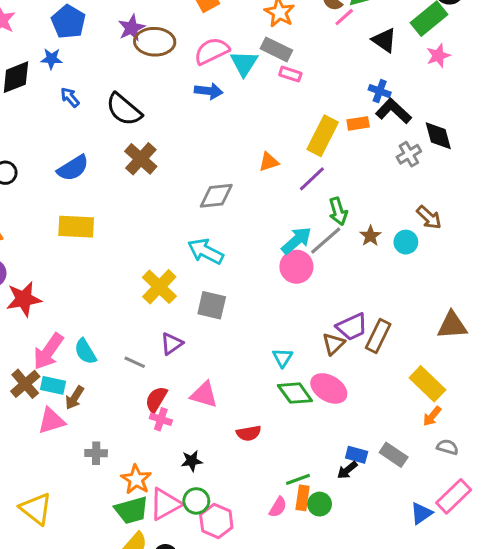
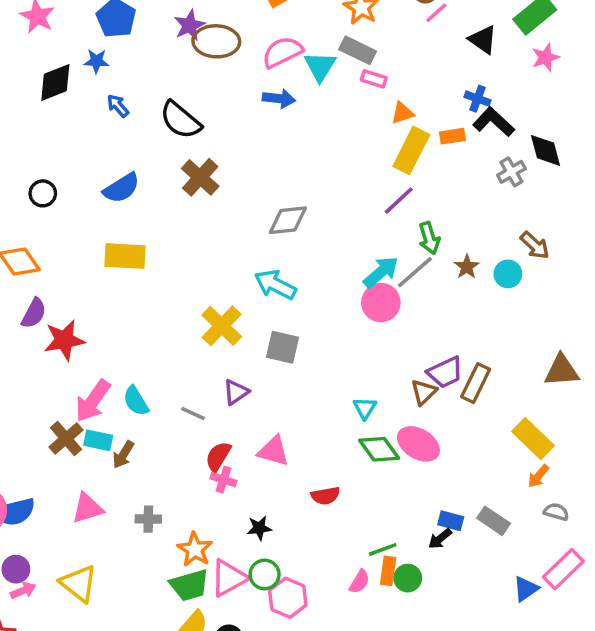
orange triangle: (269, 162) -> (402, 113), moved
pink triangle: (51, 421) -> (87, 508), moved

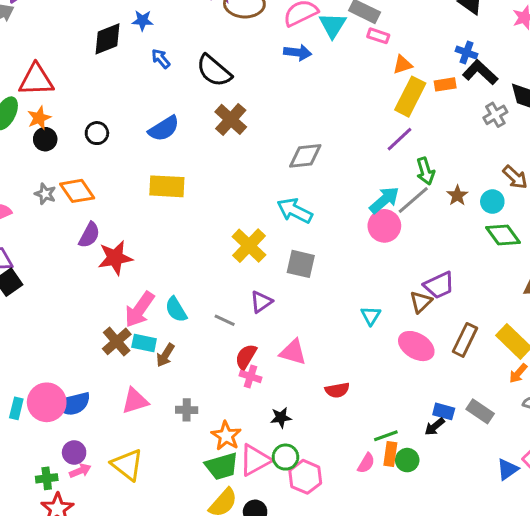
brown rectangle: (476, 383) -> (465, 340), moved
green diamond: (379, 449) -> (503, 235), moved

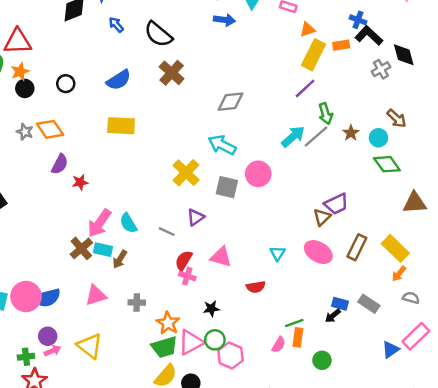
pink circle: (384, 226) -> (258, 174), moved
red star: (115, 258) -> (80, 182), size x0.6
cyan triangle: (371, 316) -> (277, 253), moved
green circle: (407, 460) -> (322, 360), moved

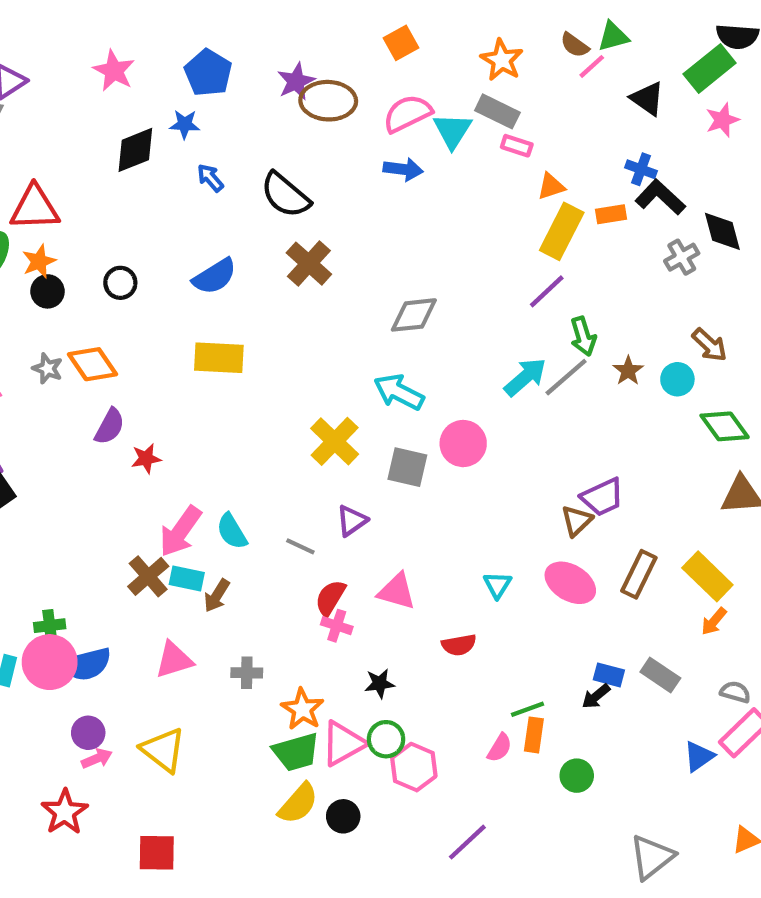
green diamond: (387, 164) -> (725, 426), moved
gray semicircle: (411, 298) -> (735, 692), moved
green cross: (26, 357) -> (50, 626), moved

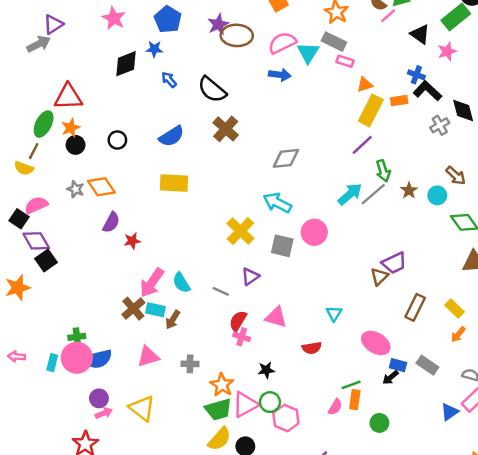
pink star: (722, 120) -> (447, 51), moved
yellow rectangle: (707, 576) -> (454, 309), size x0.7
pink ellipse: (570, 583) -> (376, 343), moved

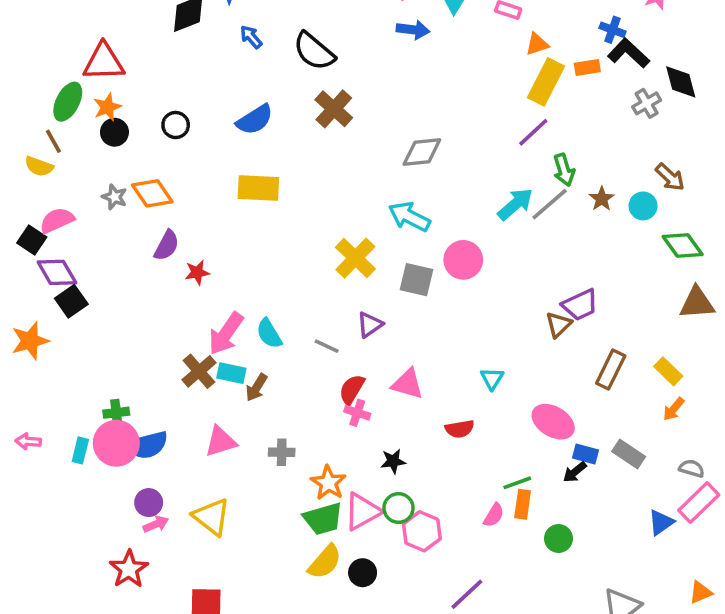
brown line: (34, 151) -> (53, 141), turned -56

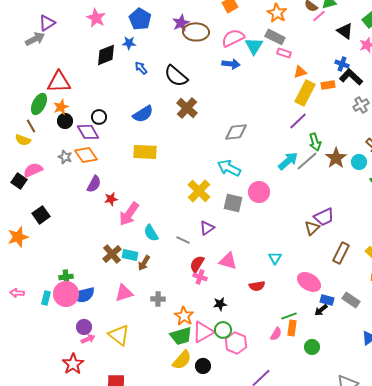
brown star: (602, 199) -> (336, 158), size x1.5
purple diamond: (57, 272) -> (88, 132), moved
pink arrow: (226, 334) -> (129, 214), moved

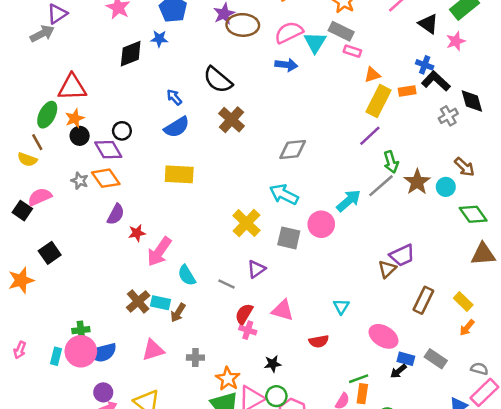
blue arrow: (141, 68) -> (174, 97), moved
cyan arrow: (288, 161) -> (349, 201), moved
pink arrow: (17, 293) -> (20, 350), turned -72

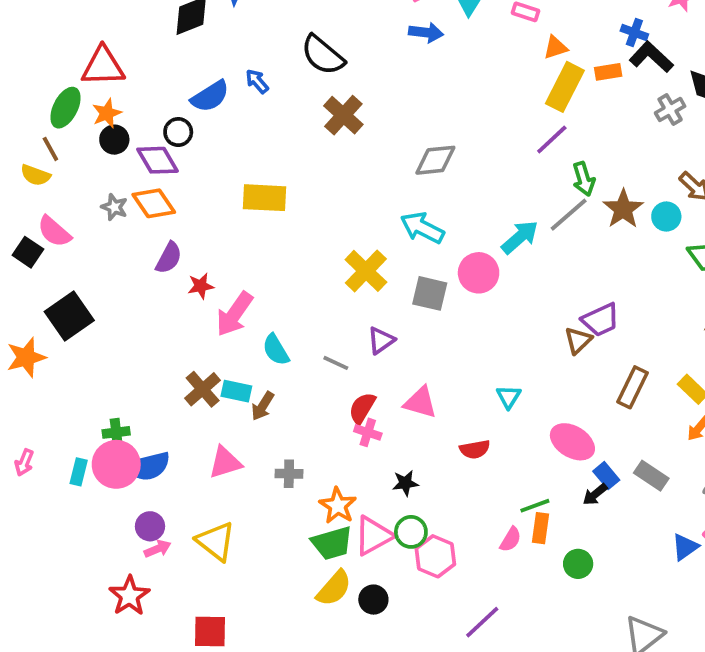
blue semicircle: (177, 127) -> (210, 96), moved
pink semicircle: (40, 197) -> (54, 232), turned -115
black square: (50, 253) -> (69, 316), size x1.4
blue rectangle: (406, 359) -> (606, 476), turned 35

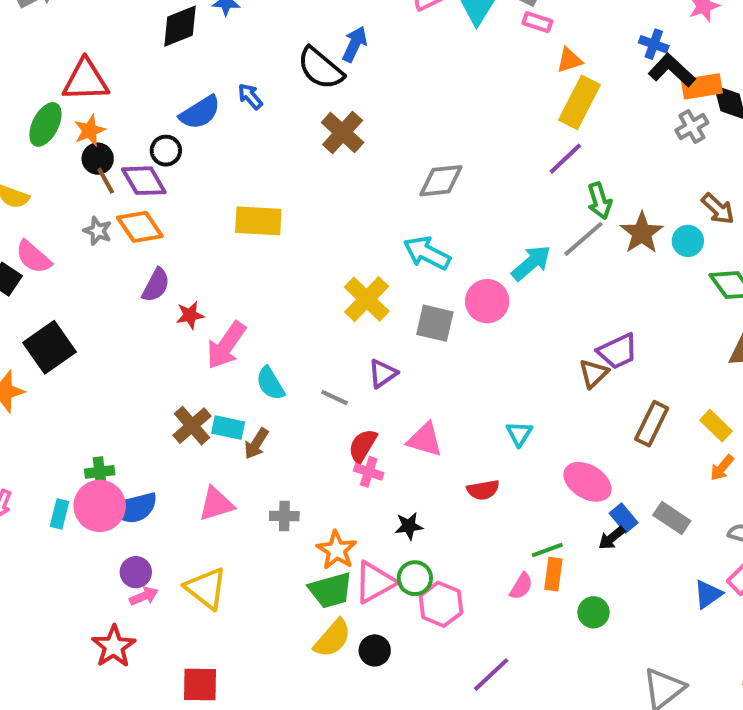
blue arrow: (426, 33) -> (355, 44), moved, turned -72
orange rectangle: (608, 72) -> (702, 86), moved, size x1.4
brown line: (50, 149) -> (106, 181), moved

